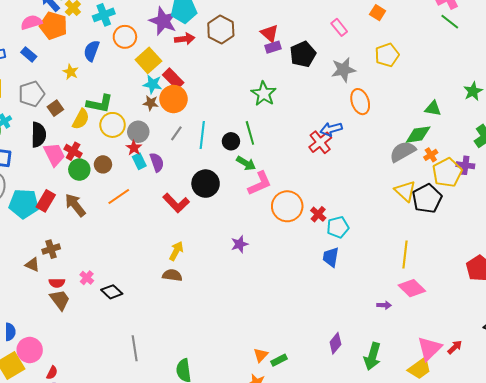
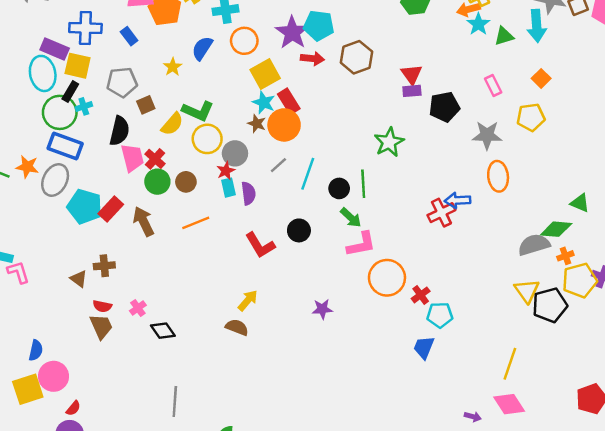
yellow pentagon: (387, 55) -> (531, 117), moved
black circle: (206, 184) -> (299, 230), size x0.7

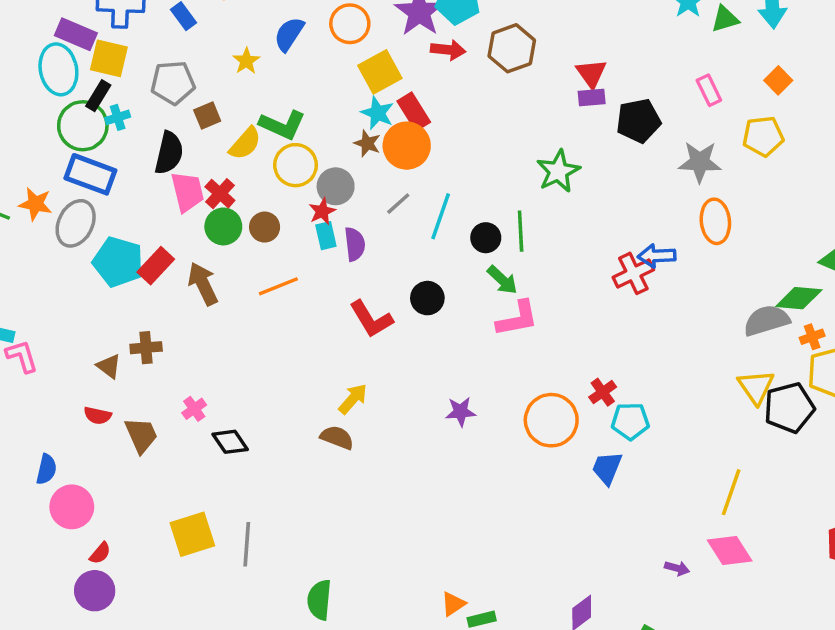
orange circle: (387, 278) -> (551, 420), moved
red semicircle: (102, 306) -> (98, 415), moved
yellow square: (28, 389) -> (192, 534), moved

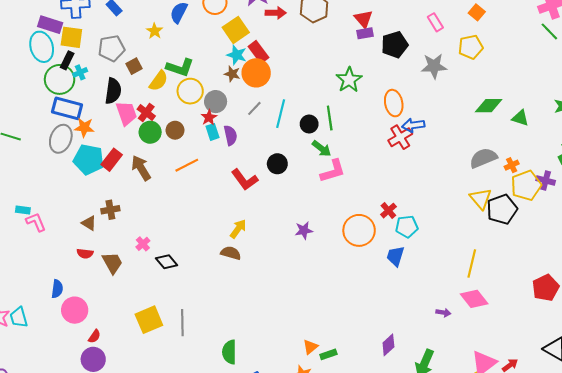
orange star: (35, 204) -> (84, 127), moved
orange ellipse: (715, 221) -> (394, 103), moved
green diamond: (799, 298) -> (489, 106), moved

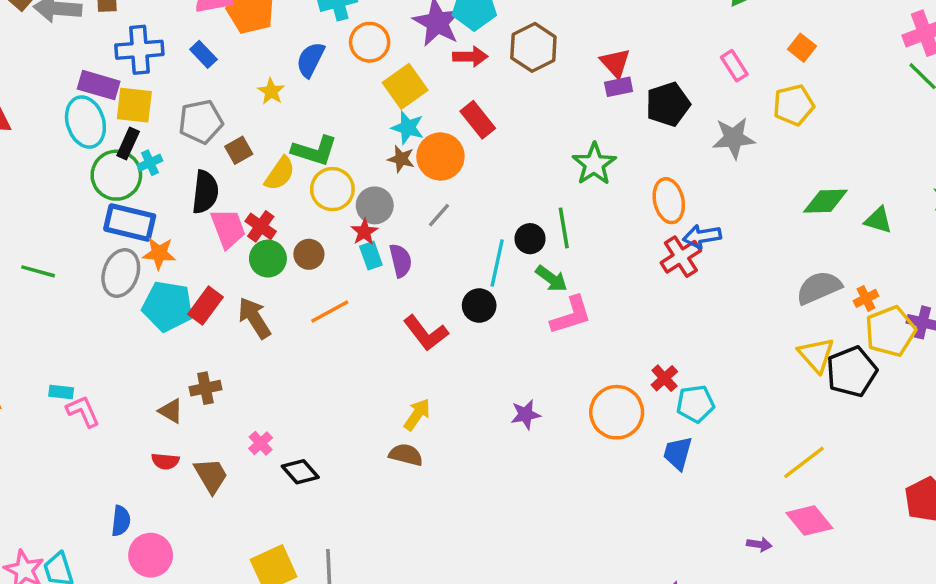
red rectangle: (258, 52) -> (478, 120), moved
cyan line: (281, 114) -> (497, 263), moved
yellow line: (472, 264) -> (804, 462), turned 40

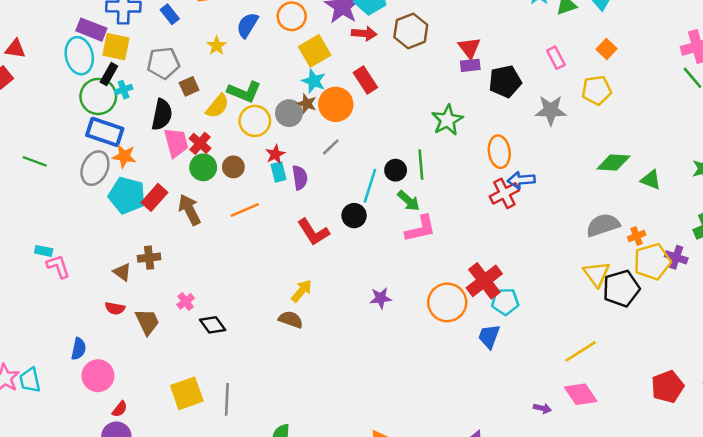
gray circle: (375, 205) -> (289, 113), moved
red cross: (664, 378) -> (484, 281), size x1.8

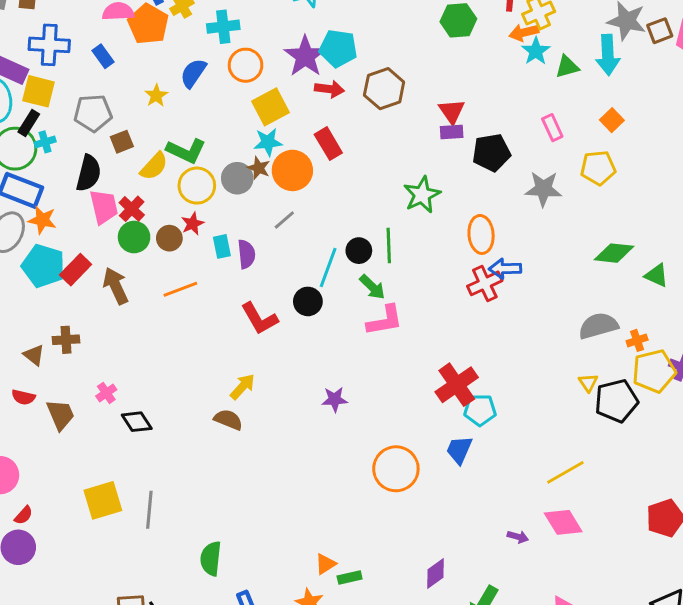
cyan star: (314, 81) -> (268, 142), turned -30
red star: (275, 154) -> (193, 224), moved
yellow triangle: (596, 274) -> (588, 383), size x0.6
orange circle: (447, 302) -> (396, 469), moved

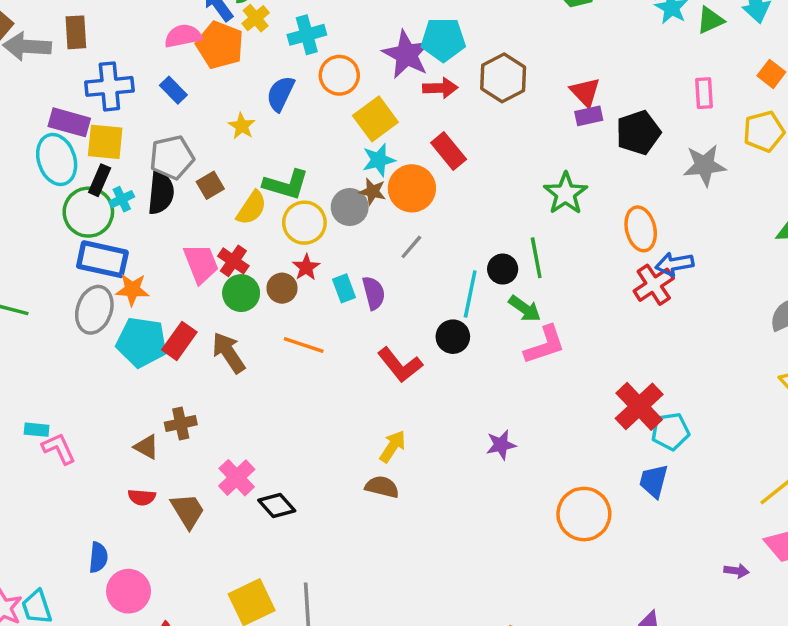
pink rectangle: (552, 128) -> (704, 93), turned 30
black semicircle: (89, 173) -> (161, 193), moved
orange line: (180, 289) -> (304, 345), turned 48
pink cross: (106, 393) -> (237, 478), size x1.5

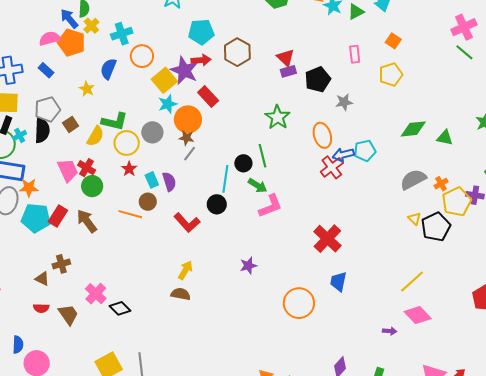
purple star: (407, 54) -> (184, 70), moved
gray star: (705, 165) -> (344, 102), moved, size x0.7
brown star: (373, 191) -> (186, 138), moved
brown circle: (282, 288) -> (148, 202), moved
cyan pentagon: (670, 431) -> (365, 151), moved

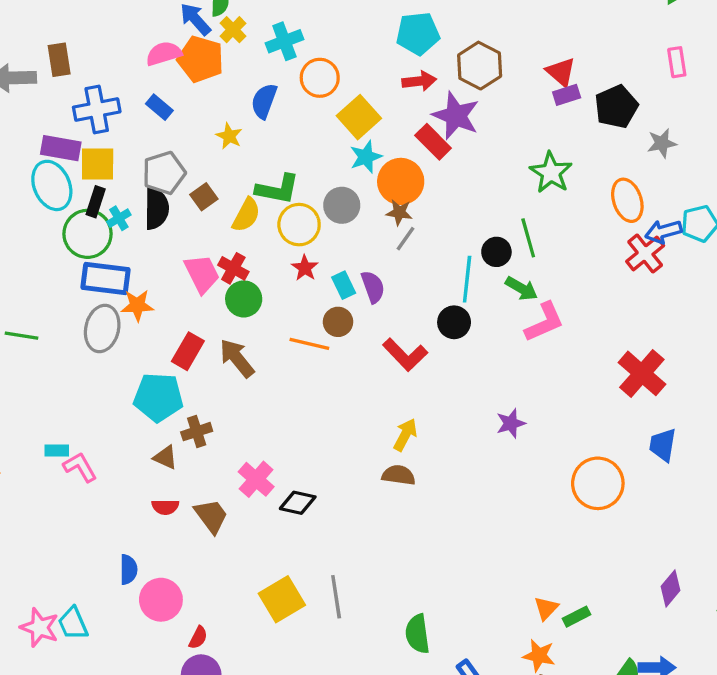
purple star: (184, 70) -> (456, 116), moved
cyan pentagon: (36, 218) -> (158, 397), moved
black diamond: (120, 308) -> (298, 503), turned -30

